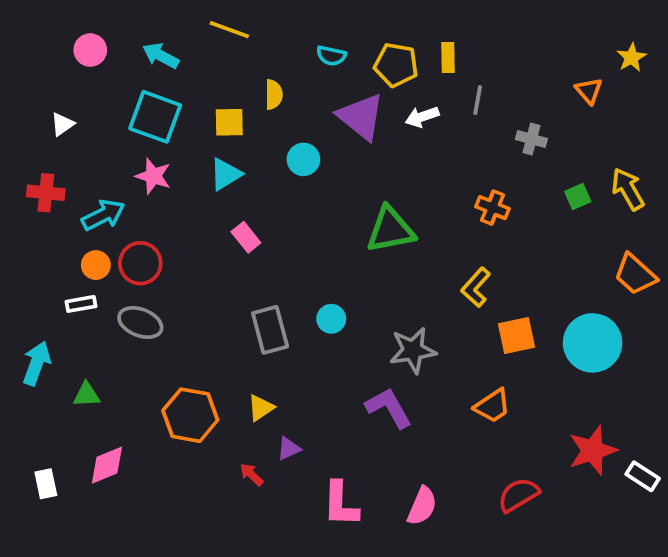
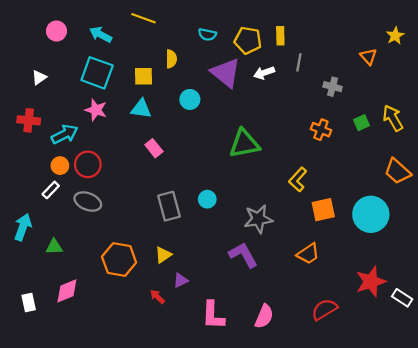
cyan triangle: (226, 174) -> (141, 109), turned 40
orange cross: (492, 208) -> (321, 130), moved
white rectangle: (81, 304) -> (51, 190), turned -36

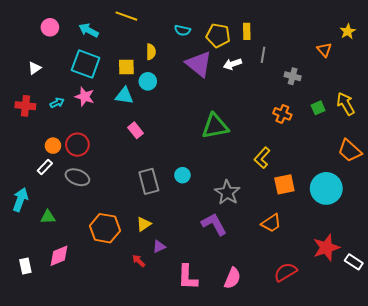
cyan circle: (190, 99) -> (148, 81), moved
cyan arrow: (65, 134) -> (57, 103), moved, size x0.6
gray star: (258, 219) -> (227, 193), turned -30

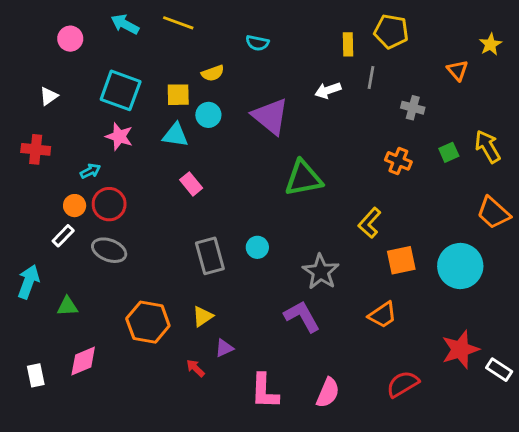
cyan arrow: (89, 30) -> (125, 24), moved
yellow pentagon: (218, 35) -> (391, 31), moved
yellow semicircle: (151, 52) -> (213, 73), turned 70
purple triangle: (199, 64) -> (270, 116), moved
cyan arrow: (57, 103) -> (90, 171), moved

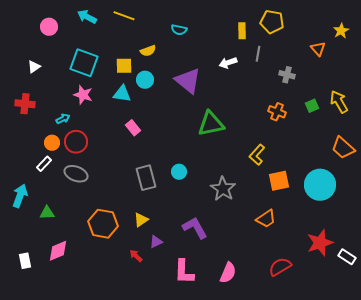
purple L-shape: (302, 316) -> (195, 228), moved

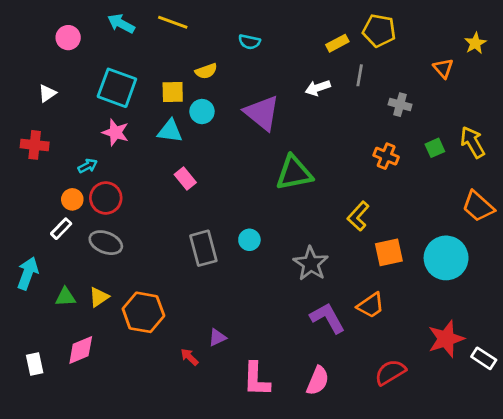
yellow rectangle: (242, 31) -> (337, 43), turned 63
yellow triangle: (141, 220) -> (99, 297), moved
purple L-shape: (195, 228) -> (328, 318), moved

